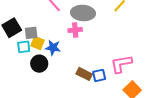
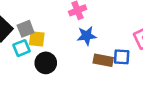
blue star: (53, 48) -> (87, 36), moved
blue square: (99, 75) -> (122, 57), turned 32

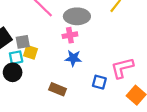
brown rectangle: (103, 60) -> (58, 89), moved
black circle: (46, 63) -> (13, 72), moved

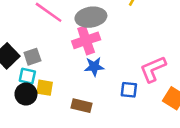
pink cross: (70, 35) -> (86, 40), size x1.5
yellow square: (31, 52) -> (45, 88), moved
cyan square: (16, 58) -> (27, 76), turned 32

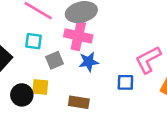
pink cross: (86, 40) -> (78, 36), turned 36
gray square: (32, 57) -> (55, 60), moved
cyan square: (27, 76) -> (34, 41), moved

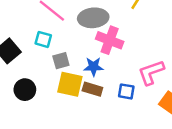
pink cross: (78, 36) -> (110, 40), moved
yellow square: (40, 87) -> (70, 84), moved, size x1.5
brown rectangle: (79, 102) -> (92, 89), moved

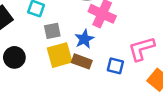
blue star: (94, 67) -> (84, 39), turned -30
yellow square: (70, 84) -> (60, 55), turned -32

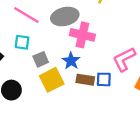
brown rectangle: (82, 61) -> (85, 80), moved

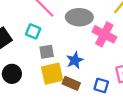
pink cross: (82, 35) -> (104, 34), moved
brown rectangle: (85, 80) -> (71, 83), moved

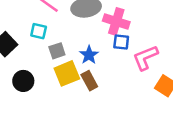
brown rectangle: (71, 83) -> (89, 81), turned 48
blue square: (101, 85) -> (121, 42), moved

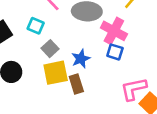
gray square: (57, 51) -> (50, 49), turned -35
pink L-shape: (145, 58) -> (134, 89), moved

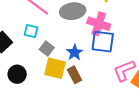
blue square: (115, 52) -> (103, 42), size x1.6
yellow square: (56, 73) -> (55, 68), turned 35

